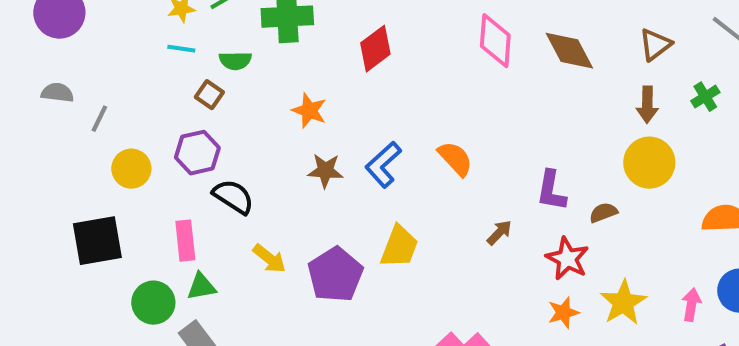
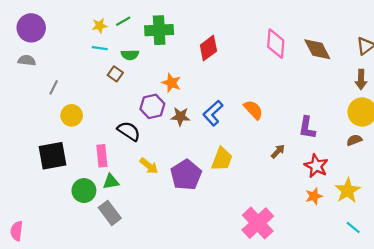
gray semicircle: (57, 93) -> (27, 60), moved
purple hexagon: (197, 153) -> (152, 106), moved
brown semicircle: (603, 213) -> (354, 140), moved

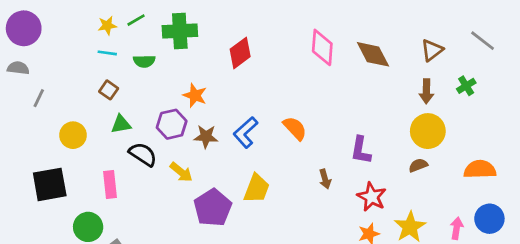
brown square: (115, 74) -> (109, 90), moved
gray line: (54, 87) -> (39, 98), moved
brown arrow: (278, 151) -> (325, 179), turned 120
yellow arrow: (149, 166) -> (181, 172), moved
green triangle: (111, 182) -> (121, 124), moved

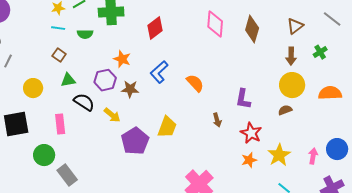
brown diamond: (373, 54) -> (252, 29), turned 44
blue L-shape: (246, 132) -> (159, 72), moved
orange semicircle: (480, 169) -> (330, 93), moved

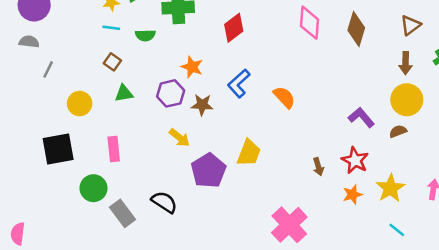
purple L-shape: (243, 99) -> (361, 117), moved, turned 130
black semicircle: (84, 102) -> (164, 202), moved
brown arrow: (217, 120) -> (318, 167), moved

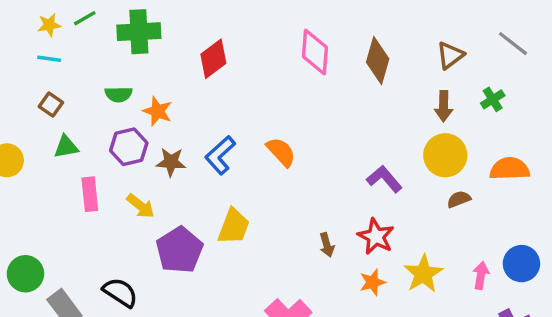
green semicircle: (145, 35) -> (119, 94), moved
blue L-shape: (239, 83) -> (220, 155), moved
brown semicircle: (398, 131) -> (459, 199), moved
pink rectangle: (114, 149) -> (90, 194), moved

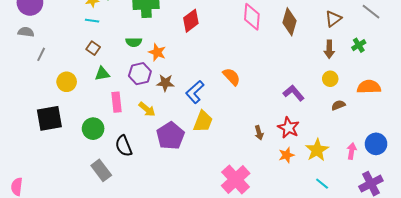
blue L-shape: (220, 155) -> (195, 92), moved
yellow circle: (445, 155) -> (330, 79), size x0.6
green circle: (25, 274) -> (93, 129), moved
black semicircle: (120, 292) -> (124, 146), moved, turned -145

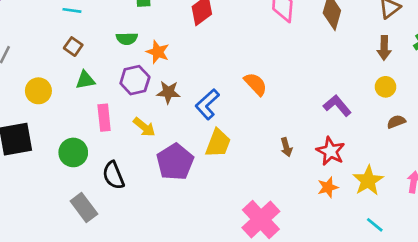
brown arrow: (259, 133) -> (286, 147), moved

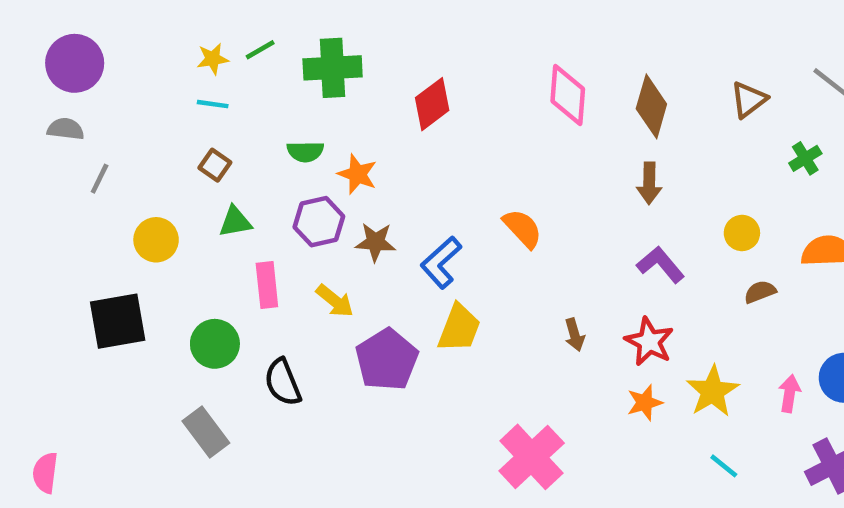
brown arrow: (384, 48) -> (649, 183), moved
gray rectangle: (84, 207) -> (206, 432), moved

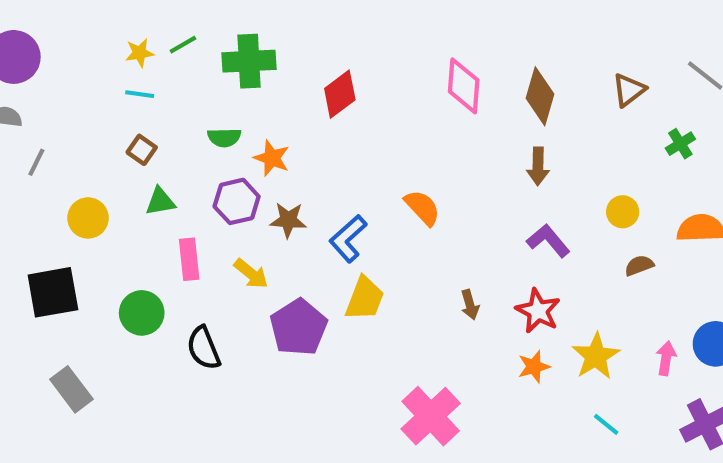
gray rectangle: (206, 432) -> (71, 389), moved

